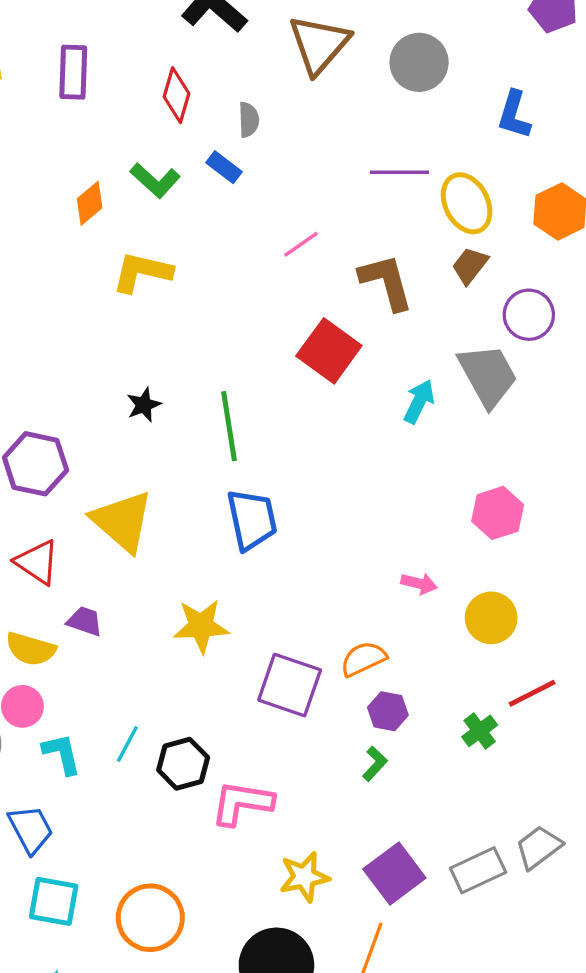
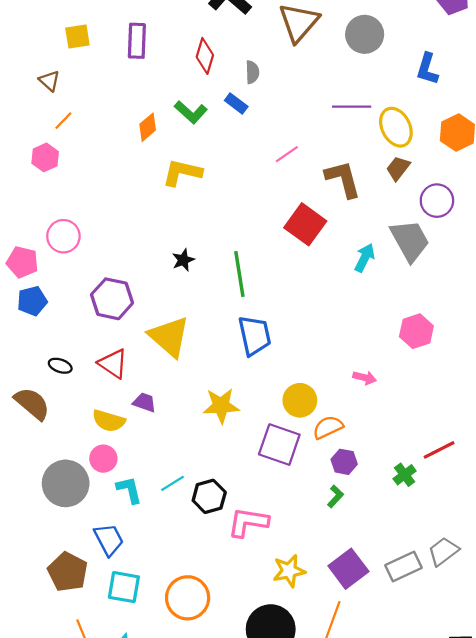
yellow circle: (491, 618) -> (300, 400), moved
cyan line: (127, 744) -> (172, 483), turned 30

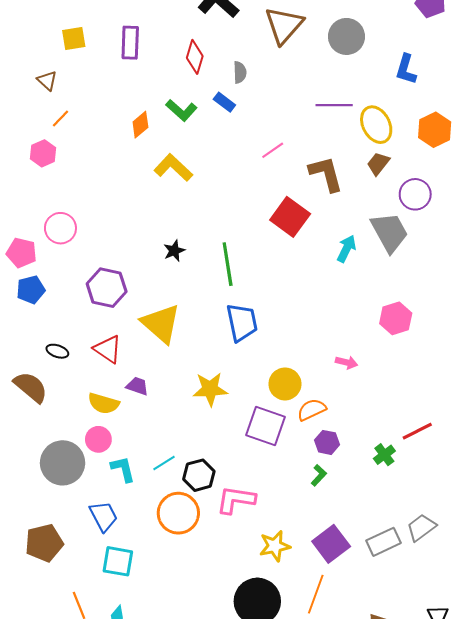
yellow L-shape: (182, 173) -> (173, 168), turned 30
brown pentagon: (68, 572) -> (44, 543), moved, turned 30
orange circle: (188, 598) -> (178, 513), moved

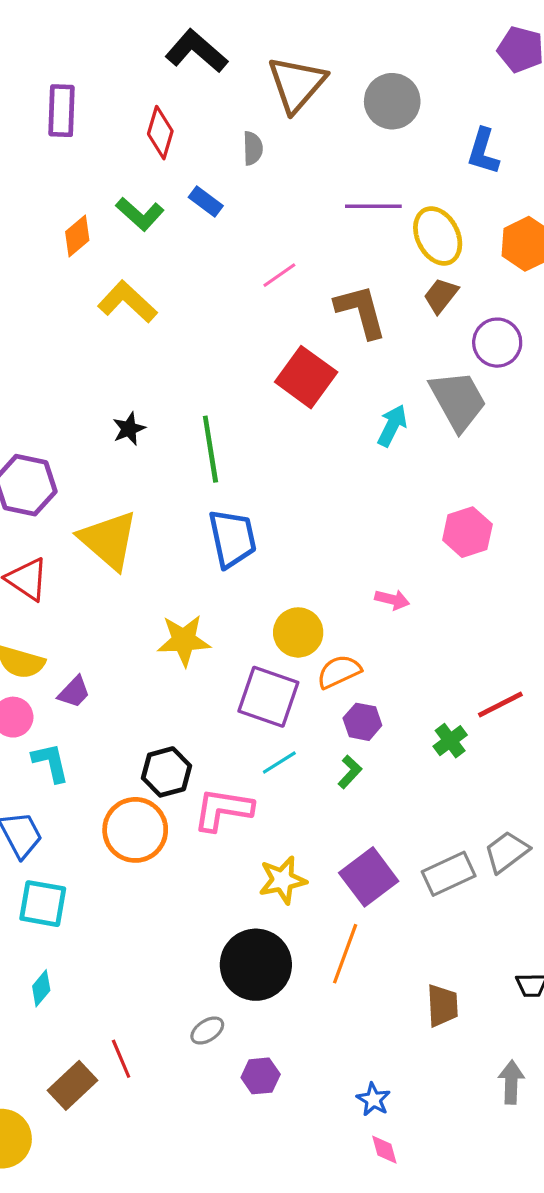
gray semicircle: (240, 72) -> (253, 148), moved
purple trapezoid: (137, 386) -> (74, 692), moved, turned 115
cyan line: (164, 463) -> (279, 763), moved

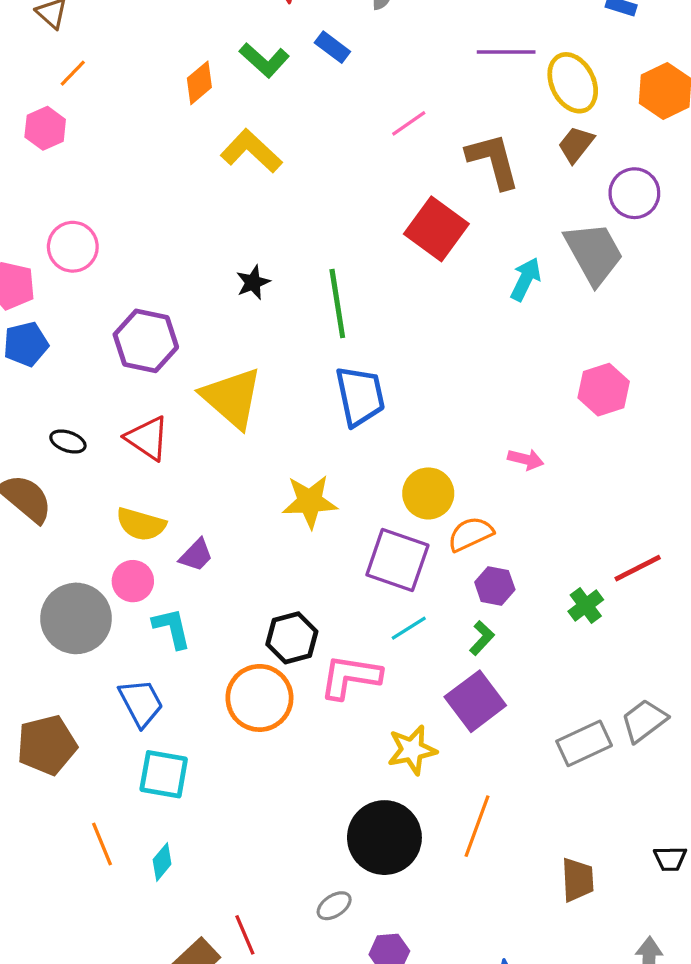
purple square: (369, 877) -> (475, 701), moved

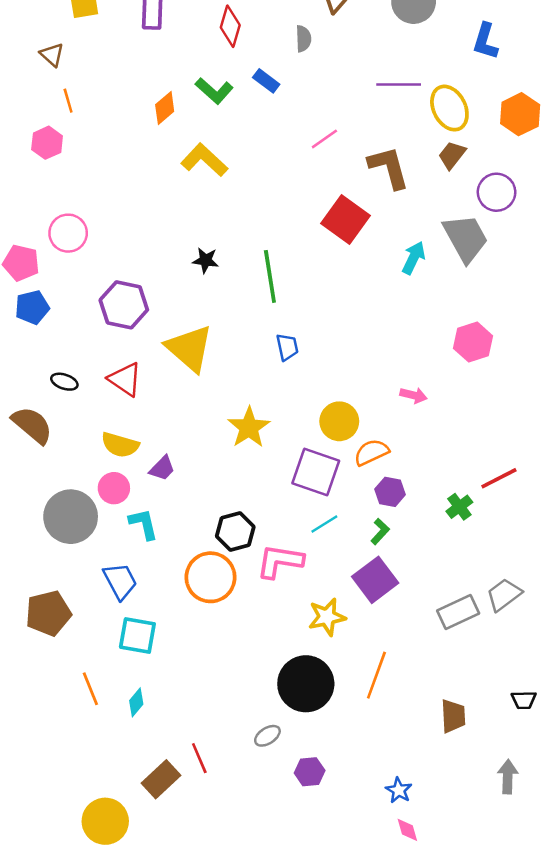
orange line: (73, 73) -> (68, 101), turned -60
black star: (253, 282) -> (206, 260), turned 30
blue trapezoid: (360, 396) -> (287, 347), size x0.6
yellow star: (310, 502) -> (249, 427), turned -30

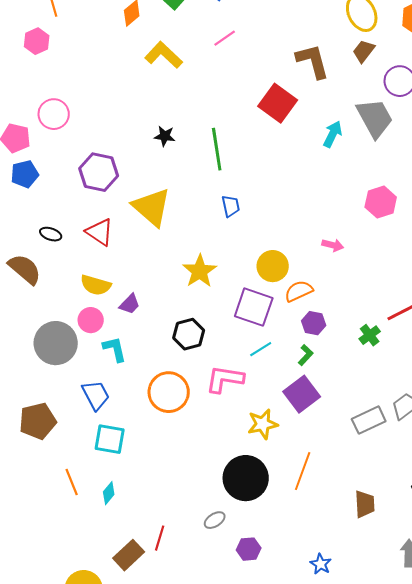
pink line: (324, 139) -> (225, 38), moved
black hexagon: (235, 531) -> (189, 334), moved
red line: (199, 758) -> (160, 538), turned 40

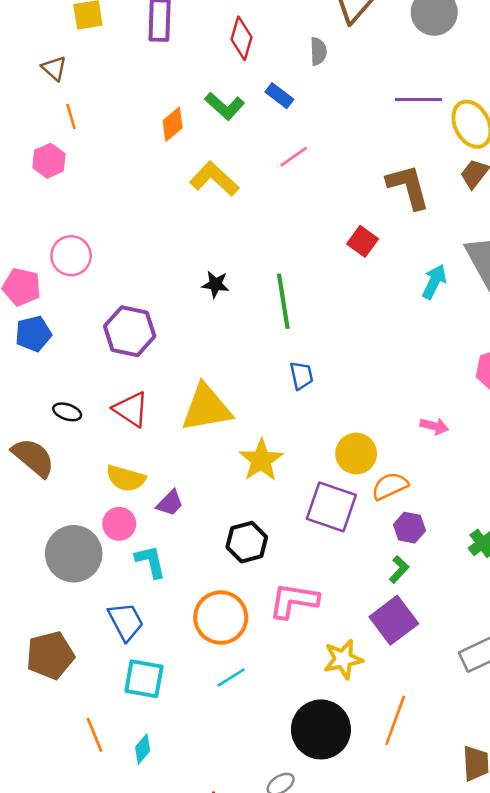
red square: (278, 103) -> (363, 241), size x0.6
yellow triangle: (152, 207) -> (206, 408), moved, turned -51
cyan line: (261, 349) -> (231, 677), moved

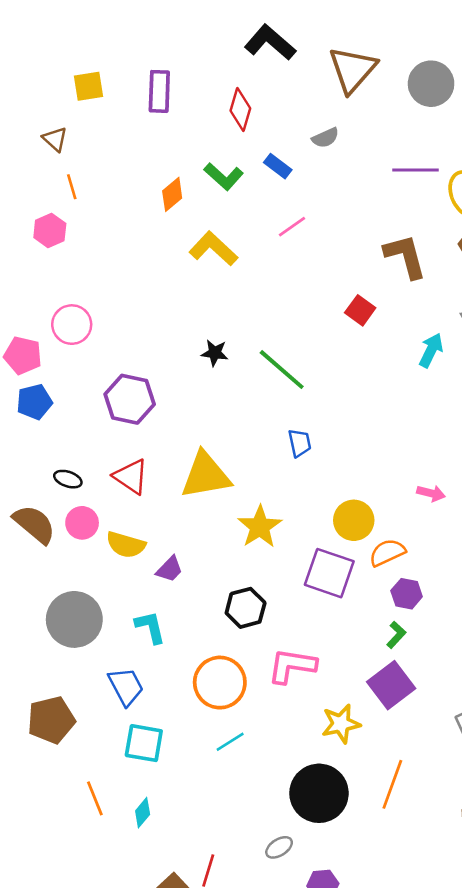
gray semicircle: (318, 51) -> (325, 138), moved, turned 68
green line: (283, 301) -> (282, 370), turned -40
pink circle: (119, 524) -> (82, 523), moved

